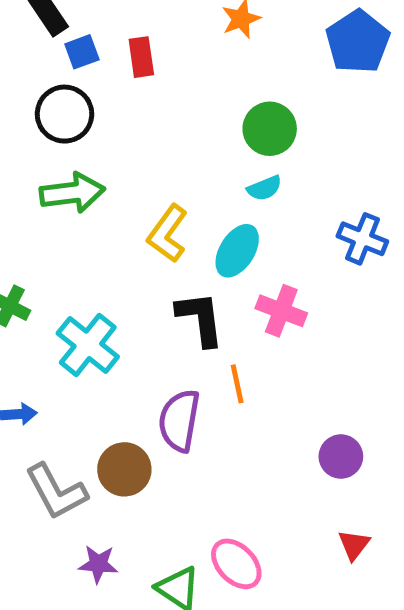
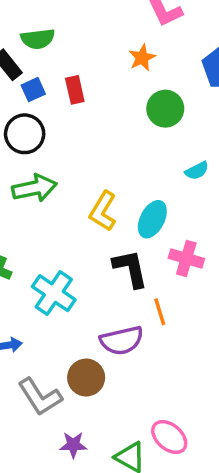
green circle: (270, 129) -> (165, 109), moved
cyan semicircle: (264, 188) -> (197, 171), moved
purple semicircle: (179, 421) -> (122, 340), turned -108

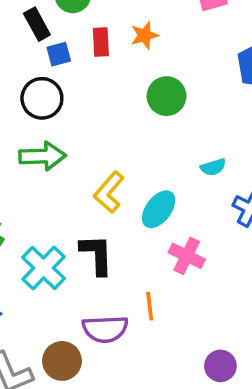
orange star: (142, 58) -> (145, 35), moved
red rectangle: (75, 90) -> (101, 42), moved
green circle: (165, 109) -> (166, 96), moved
black L-shape: (130, 268) -> (97, 255), moved

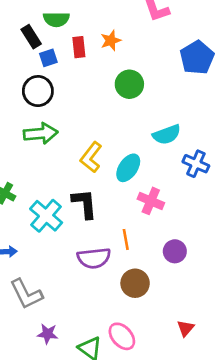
cyan semicircle: (213, 167) -> (167, 135), size x1.5
brown circle: (62, 361) -> (135, 283), moved
purple circle: (220, 366) -> (175, 251), moved

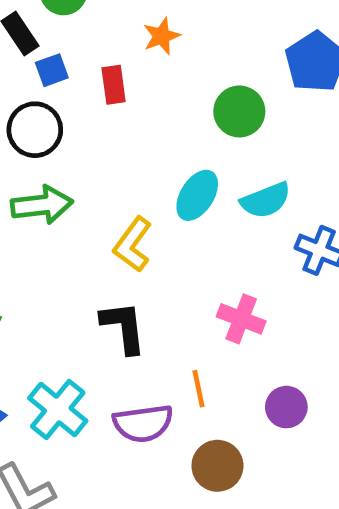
red rectangle: (79, 47) -> (114, 85), moved
green circle: (129, 84) -> (239, 111), moved
cyan ellipse: (128, 168) -> (197, 195), moved
cyan cross: (46, 216) -> (58, 410), moved

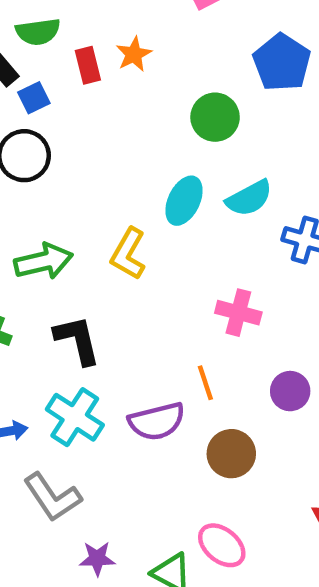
red rectangle: (114, 85) -> (88, 65), moved
green arrow: (42, 205) -> (44, 261), moved
black L-shape: (124, 327) -> (77, 340), moved

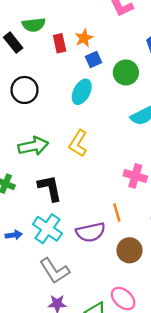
blue square: (34, 98) -> (94, 60), moved
cyan ellipse: (184, 201) -> (82, 92), moved
gray L-shape: (52, 497) -> (55, 271), moved

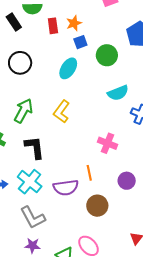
green arrow: (33, 146) -> (23, 111), turned -55

